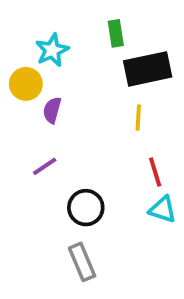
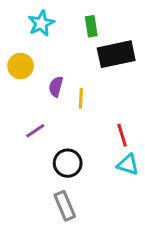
cyan star: (52, 50) -> (41, 23), moved
purple semicircle: (52, 110) -> (56, 87), moved
yellow line: (138, 118) -> (81, 98), moved

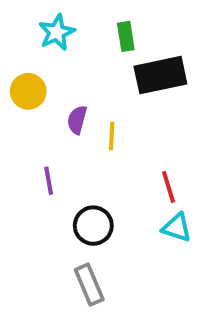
purple line: (35, 131) -> (49, 181), turned -66

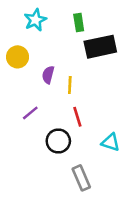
purple line: (49, 181) -> (30, 113), turned 60
red line: (169, 187) -> (77, 117), moved
gray rectangle: (89, 285) -> (81, 178), moved

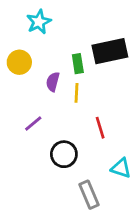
green rectangle: (79, 22) -> (78, 64), moved
red line: (77, 117) -> (100, 128), moved
cyan triangle: (111, 142) -> (121, 168), moved

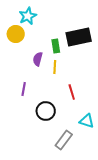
yellow circle: (19, 62) -> (16, 34), moved
purple line: (33, 124) -> (24, 89), turned -40
gray rectangle: (89, 195) -> (64, 140), turned 60

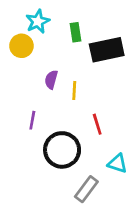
green rectangle: (56, 46) -> (76, 32), moved
black circle: (46, 111) -> (62, 150), size x1.4

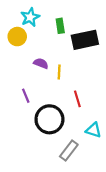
purple semicircle: (51, 80) -> (41, 63), turned 96
purple line: (32, 120) -> (26, 96), turned -32

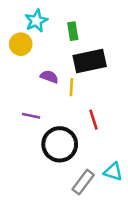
black rectangle: (85, 40) -> (90, 61), moved
purple line: (26, 96) -> (31, 116), turned -56
cyan triangle: (94, 130) -> (113, 172), moved

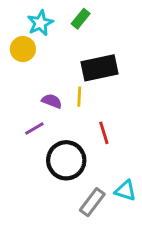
green rectangle: (73, 31) -> (81, 19), moved, turned 48
purple semicircle: (49, 77) -> (52, 101), moved
purple line: (31, 116) -> (34, 129), turned -42

